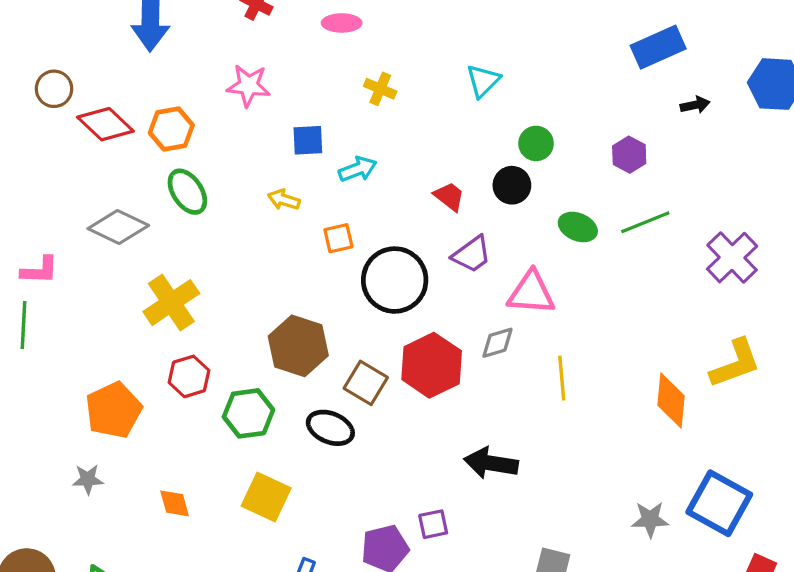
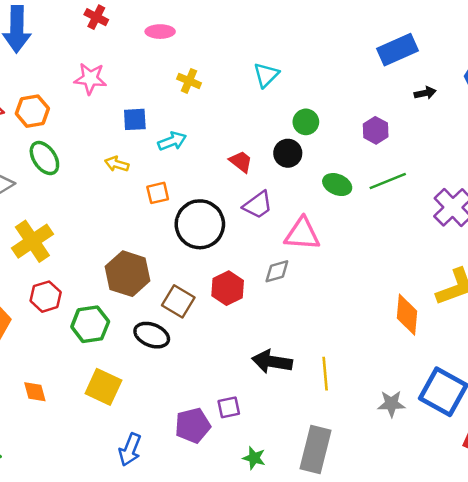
red hexagon: (432, 365) -> (228, 288), size x0.7
yellow line: (562, 378) -> (325, 374), moved

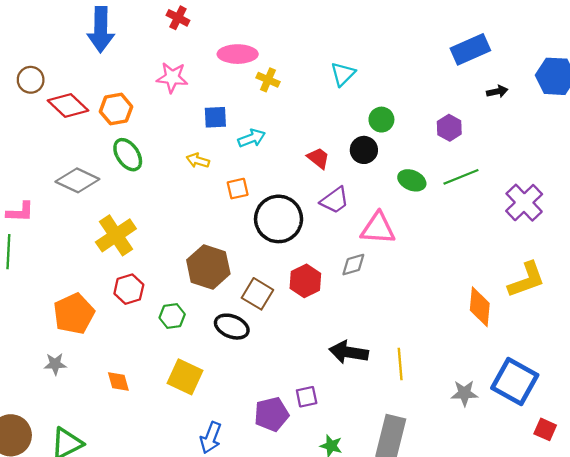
pink ellipse: (160, 32) -> (238, 54), moved, size x1.4
green hexagon: (90, 324) -> (172, 316), size x0.7

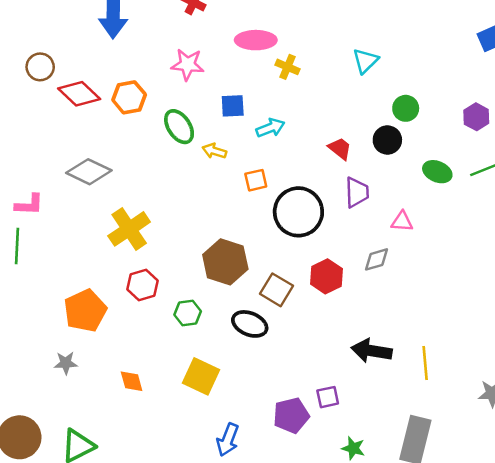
green ellipse: (128, 155) -> (179, 127), moved
purple trapezoid: (335, 200) -> (357, 192), turned -56
pink triangle: (378, 228) -> (402, 222), size x0.6

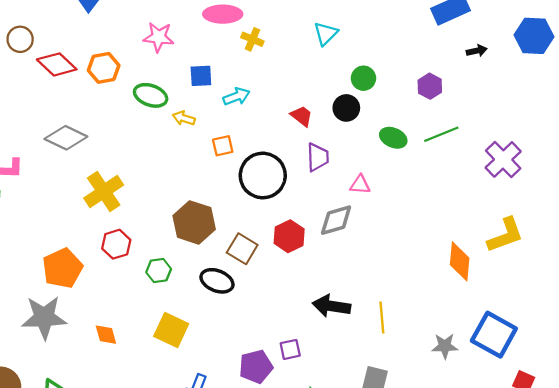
green ellipse: (179, 127) -> (151, 95), turned -36
gray diamond: (376, 259) -> (336, 220), size x1.4
gray star: (66, 363) -> (44, 317), size x2.0

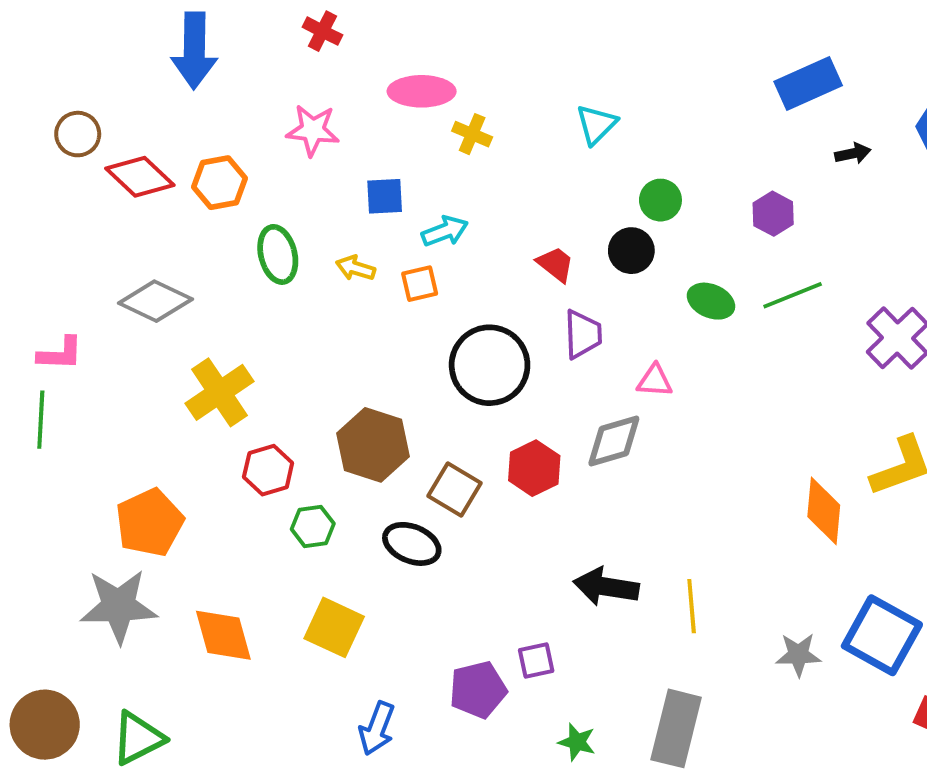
green ellipse: (151, 95) -> (278, 254), moved, turned 56
orange square: (223, 146) -> (420, 284), moved
red hexagon: (116, 244) -> (268, 470), moved
orange diamond: (106, 335) -> (223, 635), size x1.6

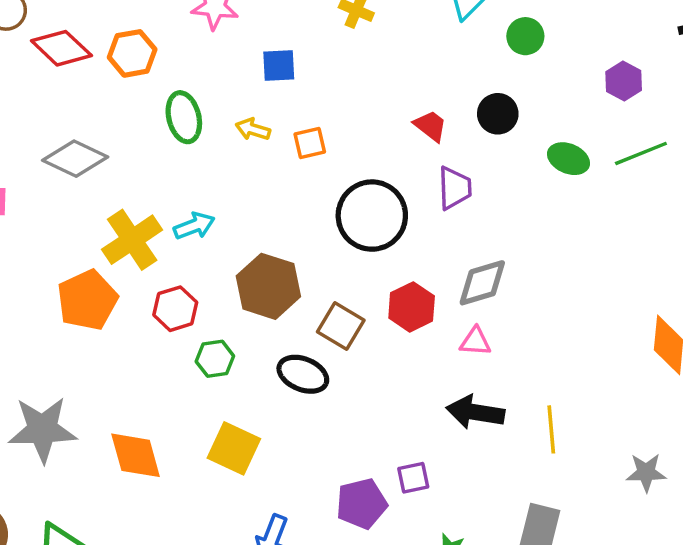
green circle: (660, 200) -> (525, 36), moved
cyan arrow: (445, 231) -> (194, 226), moved
pink triangle: (655, 381) -> (475, 341), moved
orange pentagon: (150, 523) -> (87, 300), moved

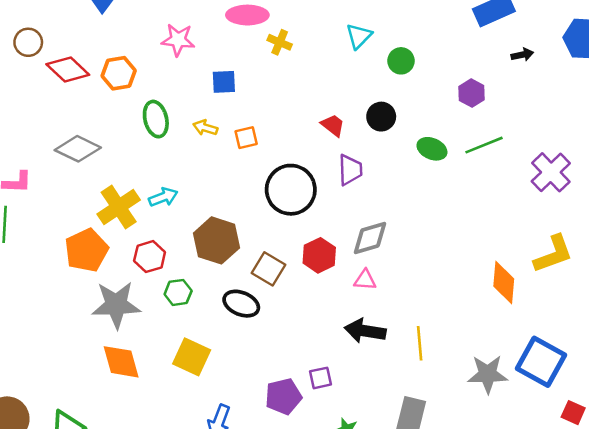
gray star: (42, 429) -> (116, 305), moved
gray star: (646, 473) -> (488, 374), size x1.4

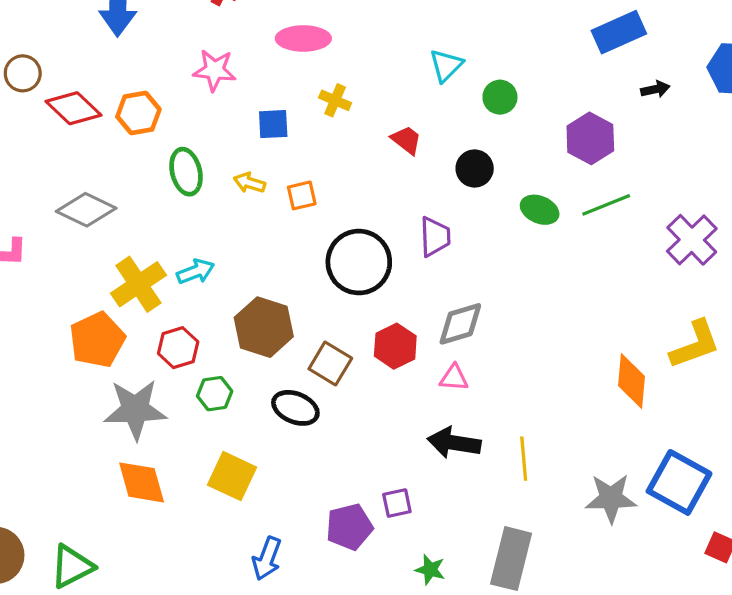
yellow cross: (280, 42) -> (335, 100), moved
purple hexagon: (472, 93) -> (590, 138), size x1.4
red trapezoid: (333, 125) -> (406, 140), moved

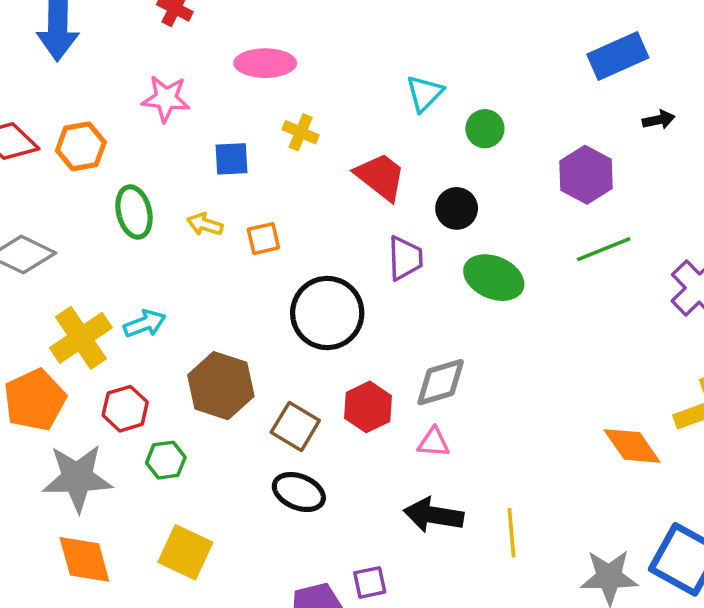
red trapezoid: (406, 140) -> (380, 177), size x1.5
green ellipse: (540, 210) -> (494, 278), moved, size x1.4
purple trapezoid: (435, 237) -> (405, 258), moved
orange diamond: (632, 381) -> (632, 446), turned -40
black ellipse: (295, 408) -> (299, 492), moved

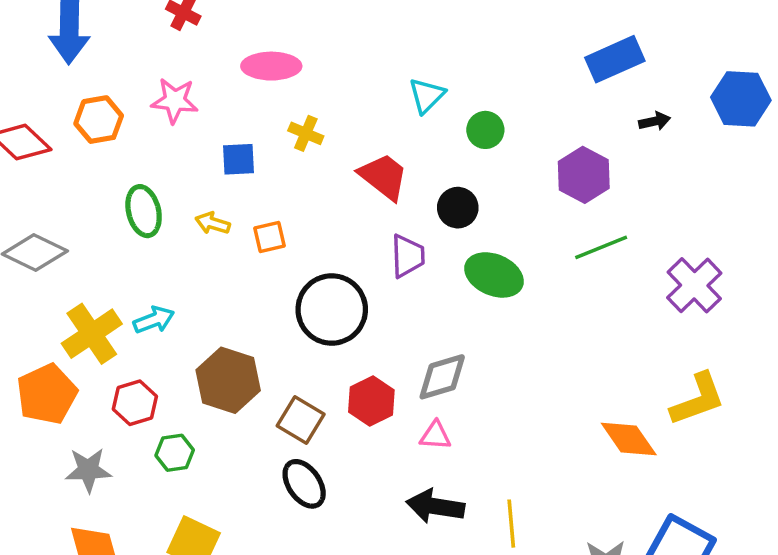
orange hexagon: (81, 146) -> (99, 120), moved
gray star: (77, 478) -> (88, 470), size x0.7
black ellipse: (299, 492) -> (304, 484), turned 33

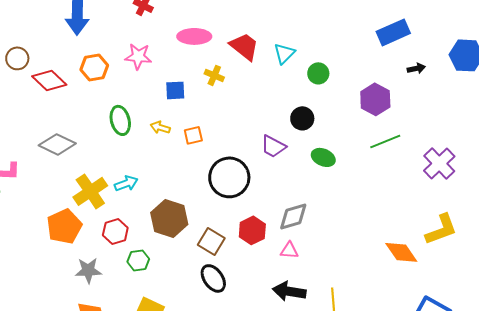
red trapezoid: (384, 177) -> (244, 46), moved
purple trapezoid: (408, 256) -> (273, 146), turned 120
green ellipse: (494, 275) -> (323, 157), size x0.7

